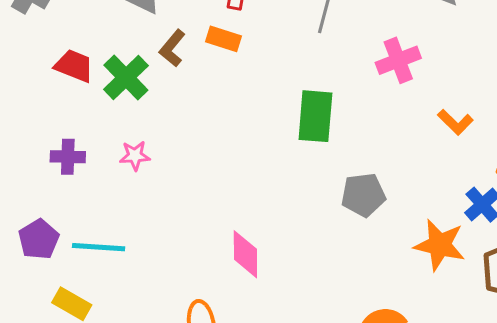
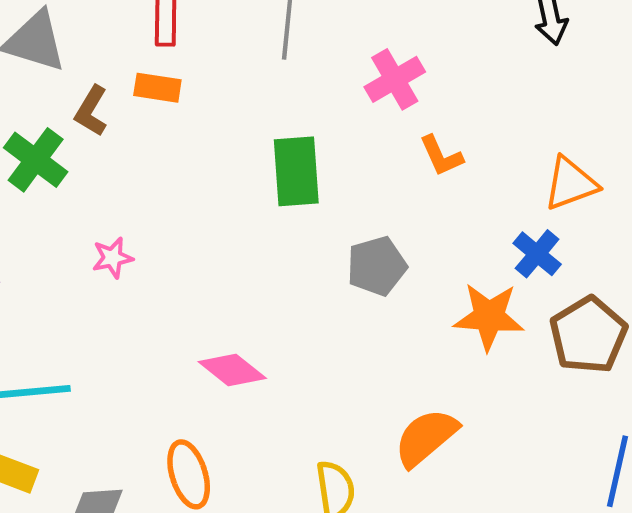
orange L-shape: (455, 122) -> (441, 156), moved, turned 30
pink star: (135, 156) -> (112, 258), moved
pink diamond: (245, 254) -> (232, 370), turned -42

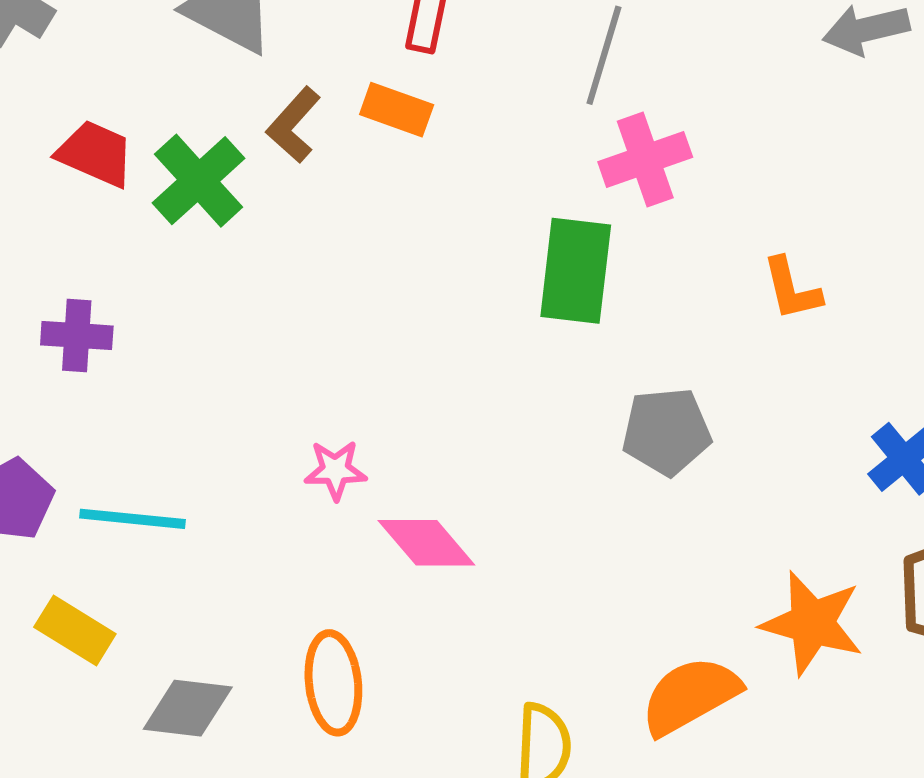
pink cross: (395, 79) -> (645, 160), moved
pink star: (112, 258) -> (335, 470), moved
orange star: (489, 317) -> (812, 623), moved

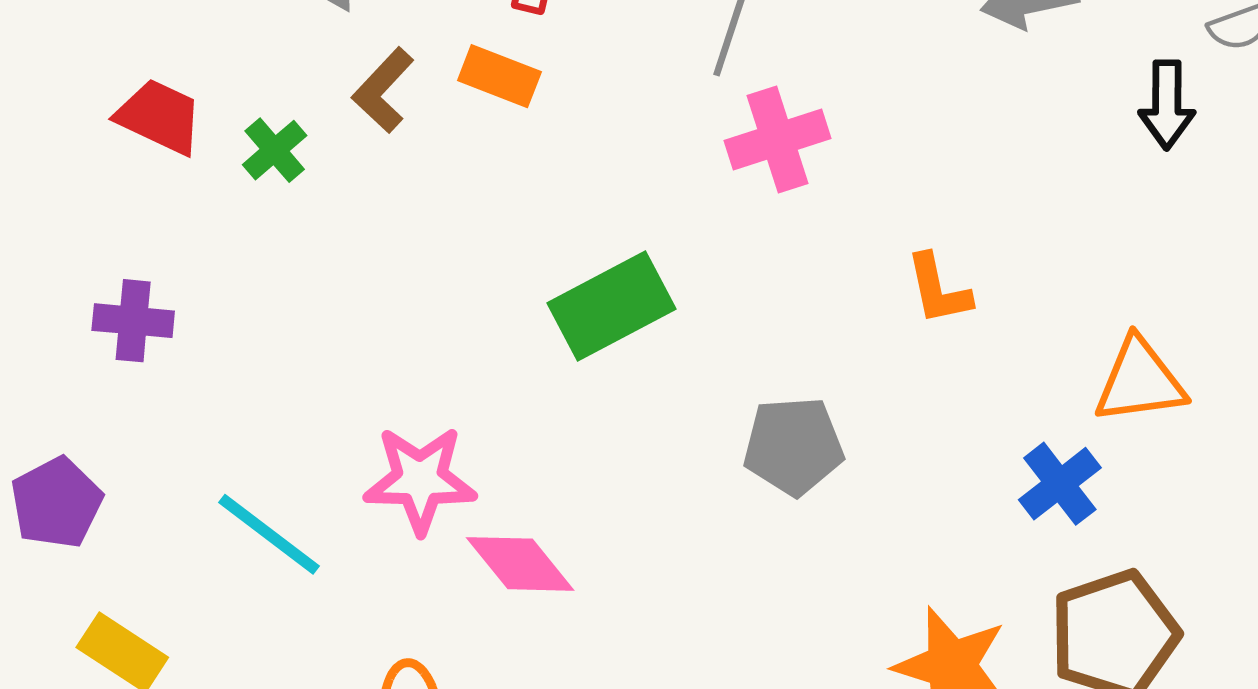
green cross: (199, 181) -> (275, 150), size x0.6
green rectangle: (576, 271) -> (611, 306), moved, turned 54
pink star: (335, 470) -> (420, 480), size x1.6
cyan line: (132, 519) -> (269, 534), moved, turned 30

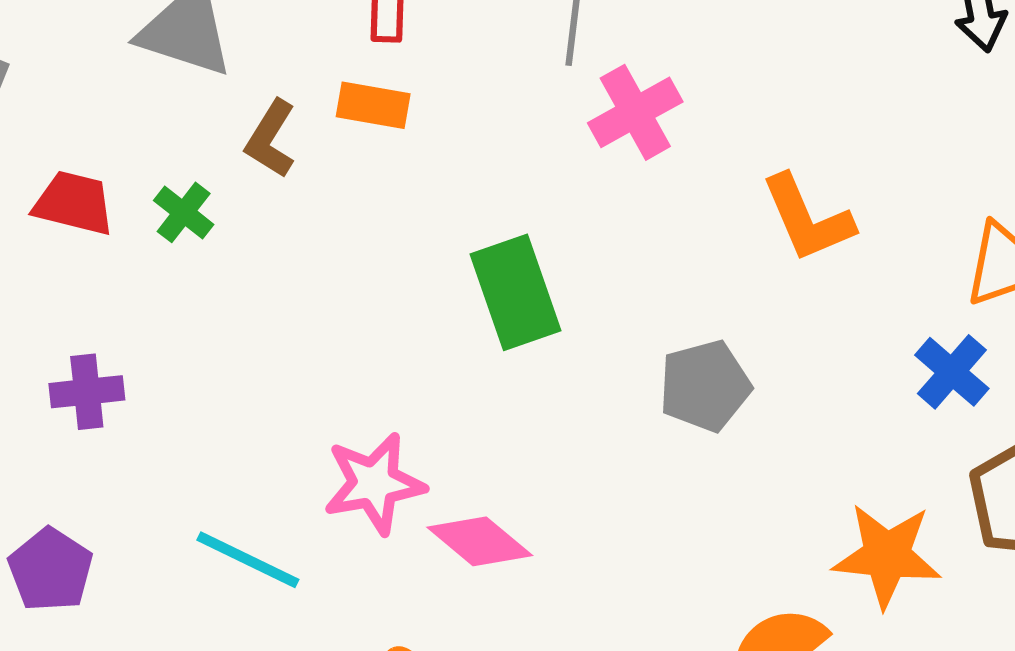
orange L-shape: (938, 289) -> (807, 218), size x1.4
green rectangle: (611, 306) -> (516, 292), turned -70

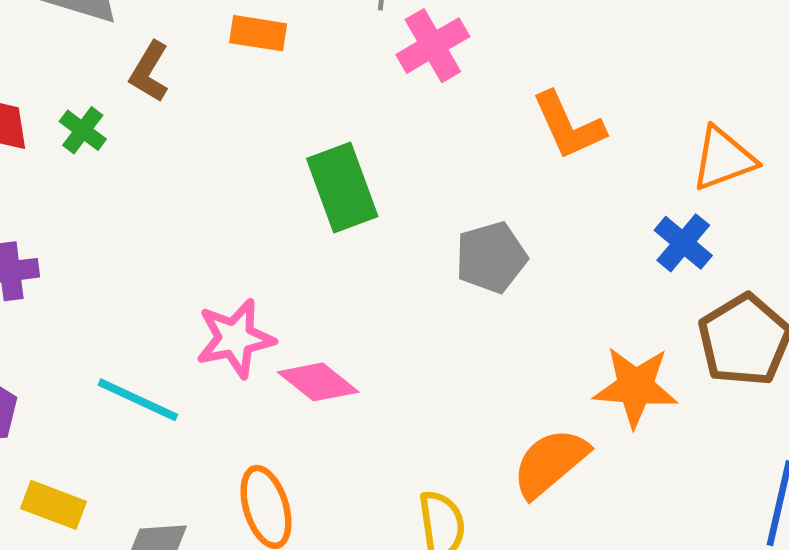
orange rectangle: (373, 105) -> (258, 33), moved

